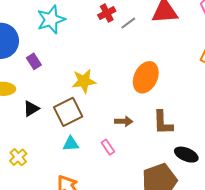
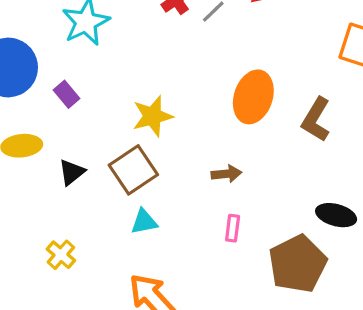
brown L-shape: (163, 123) -> (316, 120), moved, turned 40
pink rectangle: (108, 147) -> (233, 228), moved, turned 49

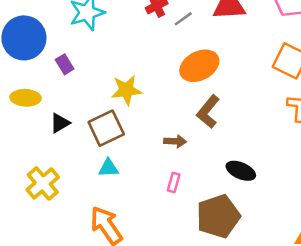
orange ellipse: (253, 97) -> (199, 66), moved, turned 36
brown L-shape: (316, 120) -> (208, 112), moved
black ellipse: (336, 215) -> (241, 171), moved
yellow cross: (61, 255) -> (43, 183), size x1.5

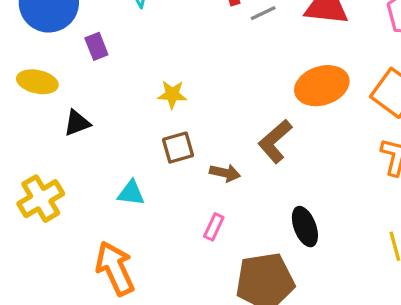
orange ellipse: (199, 66) -> (322, 86), moved
yellow star: (126, 90) -> (172, 94), size x0.7
brown square: (106, 128) -> (178, 148), moved, size x0.7
black ellipse: (241, 171) -> (305, 227), turned 36

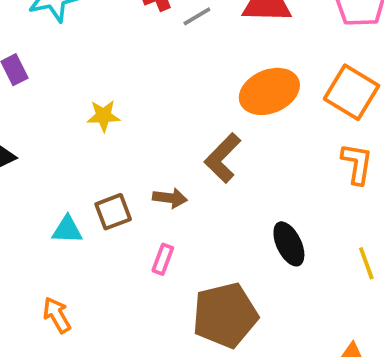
brown square: (178, 148) -> (113, 212), moved
black ellipse: (305, 227) -> (289, 244), moved
orange arrow: (115, 268) -> (57, 315), size x0.6

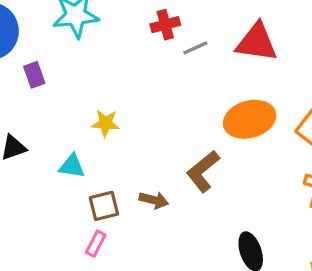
cyan triangle: (67, 230) -> (72, 166), moved
pink rectangle: (163, 259) -> (96, 244), moved

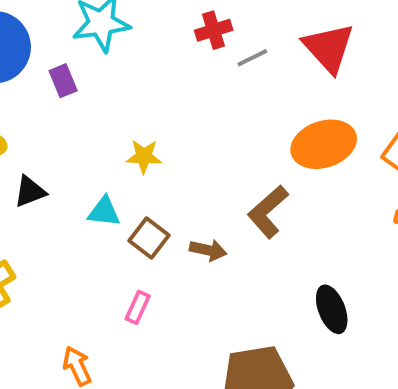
red triangle: (257, 42) -> (329, 48), turned 42
purple rectangle: (34, 75) -> (63, 81), moved
brown square: (104, 206) -> (149, 238), moved, turned -36

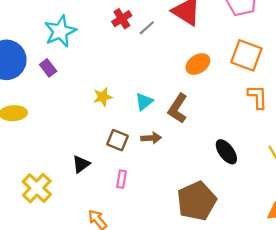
orange ellipse: (324, 144) -> (198, 64), size x0.7
black triangle: (30, 192) -> (81, 164), moved
cyan triangle: (104, 212) -> (144, 102), moved, turned -30

